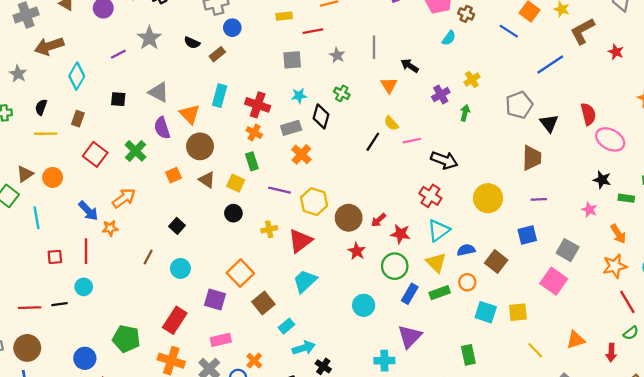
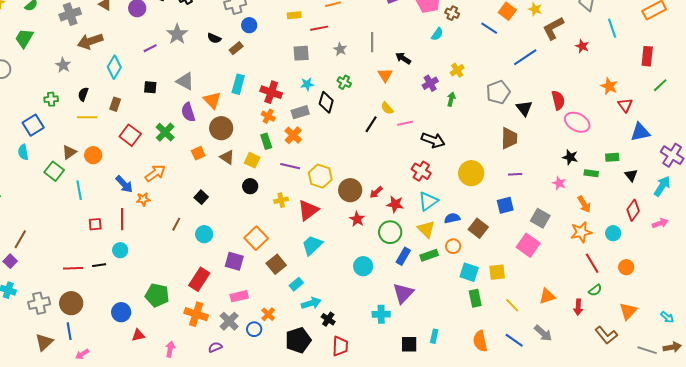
orange cross: (301, 154) -> (293, 135), moved
green rectangle: (468, 355) -> (475, 298), moved

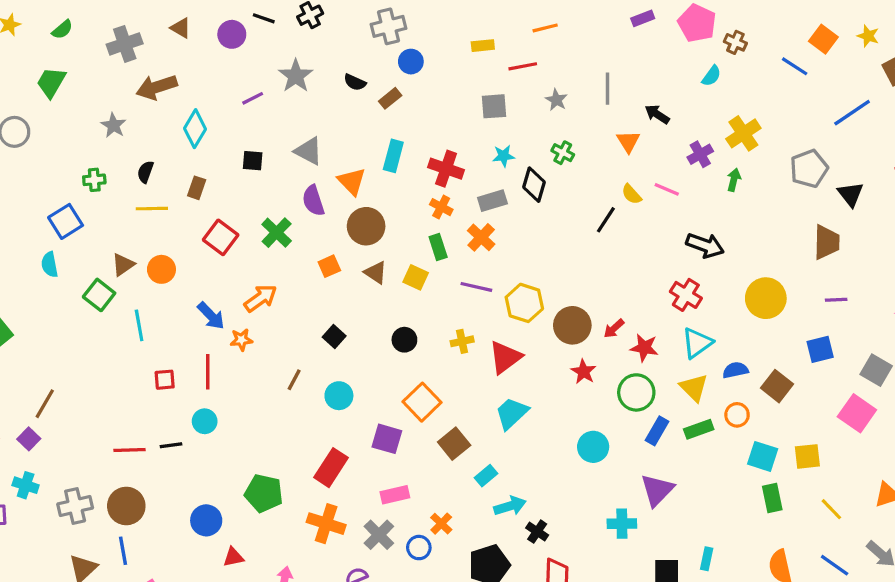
yellow cross: (457, 70) -> (743, 133), size x1.5
pink line: (405, 123) -> (667, 189), moved, turned 35
black circle: (250, 186) -> (404, 340), moved

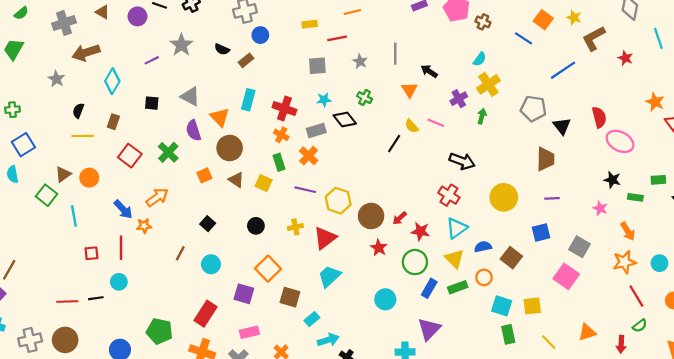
cyan semicircle: (711, 76) -> (480, 59), moved
gray pentagon: (809, 169) -> (533, 109), turned 30
green cross: (94, 180) -> (12, 110), moved
black diamond: (534, 185) -> (345, 119), turned -55
brown square: (454, 444) -> (290, 297), turned -35

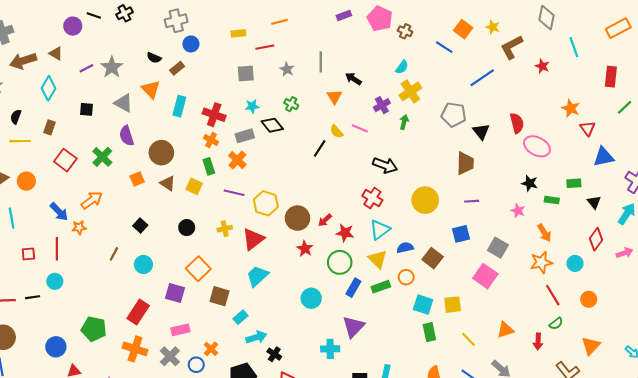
brown triangle: (102, 12) -> (56, 53), moved
gray star: (181, 45) -> (112, 67), moved
orange triangle: (220, 117) -> (151, 89), moved

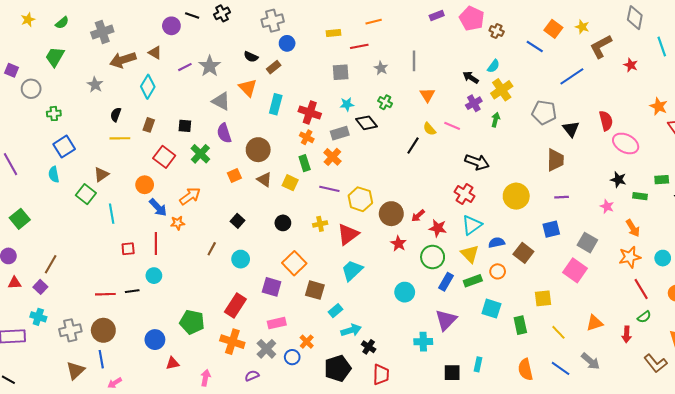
black arrow: (353, 79) -> (471, 77), moved
black square: (86, 109) -> (185, 126), moved
orange circle: (26, 181) -> (145, 185), moved
cyan square: (423, 305) -> (491, 309), moved

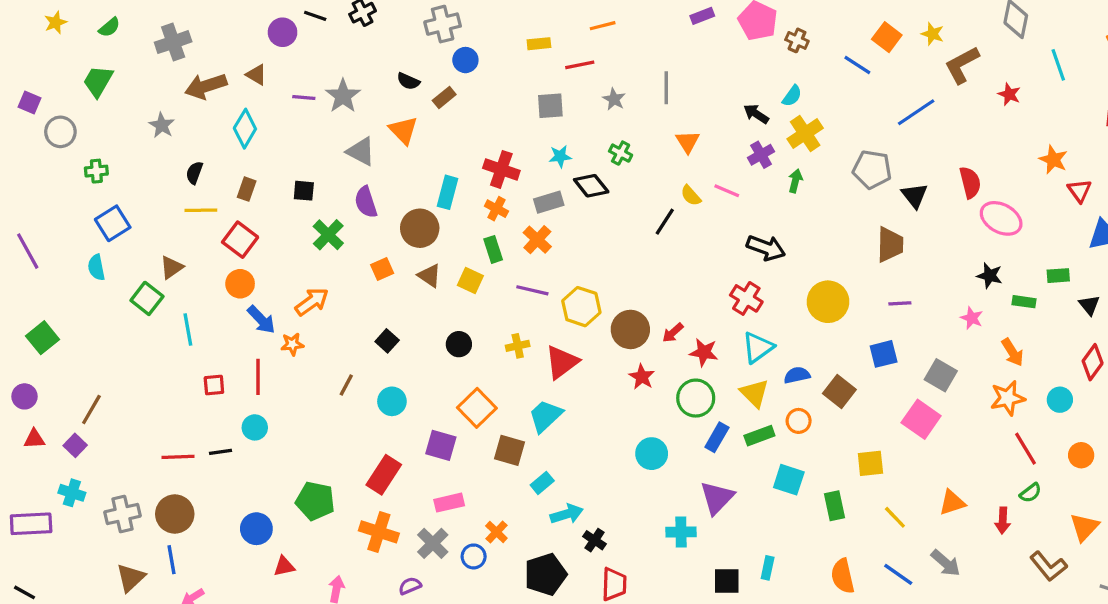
purple line: (185, 67) -> (304, 98), turned 32
cyan rectangle: (276, 104) -> (447, 192), moved
red square: (164, 157) -> (240, 240), moved
cyan trapezoid: (352, 270) -> (545, 416), moved

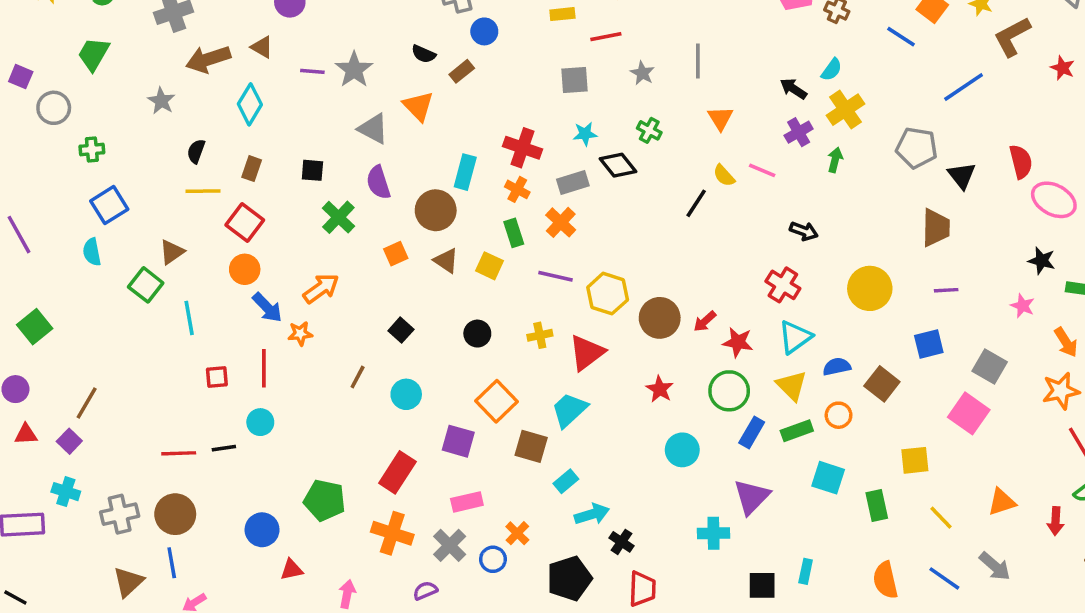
black arrow: (766, 248) -> (804, 231), size x0.7
red star: (642, 377) -> (660, 389), moved

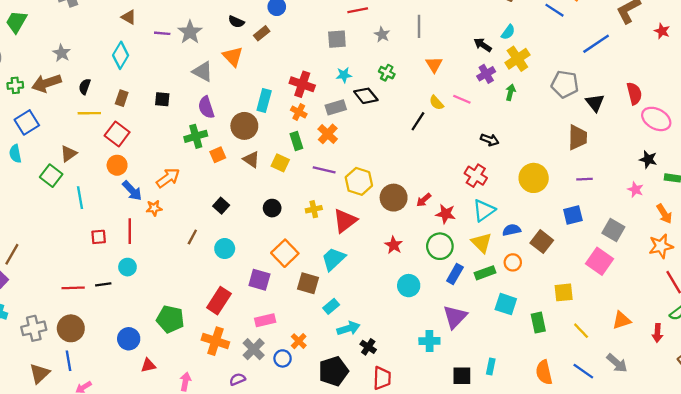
brown arrow: (208, 59) -> (47, 83), moved
green cross: (338, 217) -> (196, 136), moved, turned 30

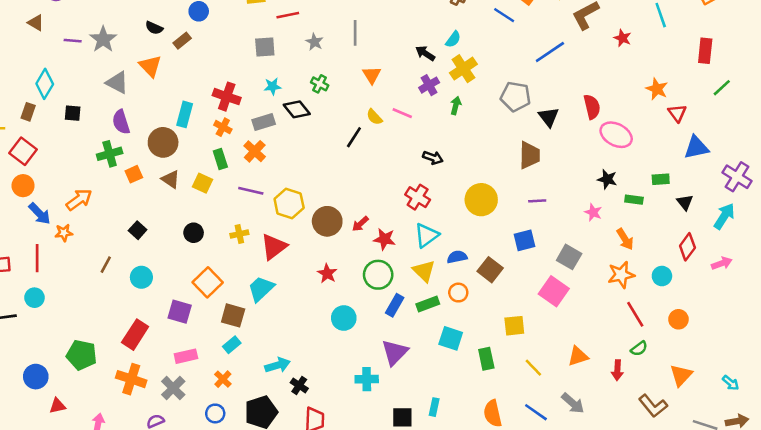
cyan diamond: (121, 55) -> (45, 84), moved
cyan rectangle: (331, 306) -> (232, 345), moved
blue circle: (283, 358) -> (215, 413), moved

